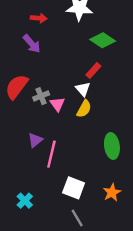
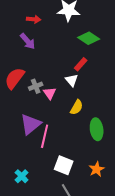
yellow semicircle: (84, 109) -> (77, 107), moved
purple triangle: (35, 140) -> (31, 124), size x1.6

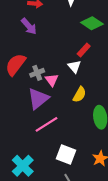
purple triangle: (31, 124) -> (38, 99), moved
pink line: (45, 136) -> (46, 124), turned 45
cyan cross: (22, 176) -> (23, 166), size x1.5

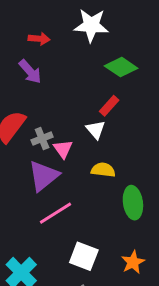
yellow semicircle: (80, 94) -> (103, 170), turned -112

